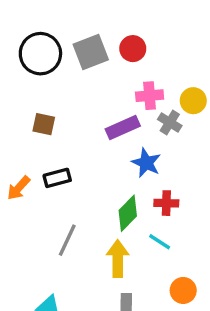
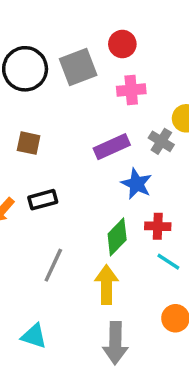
red circle: (133, 49) -> (122, 44), moved
pink cross: (150, 96) -> (131, 90), moved
cyan line: (160, 242) -> (168, 262), moved

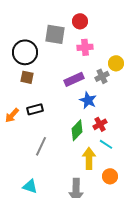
gray square: (78, 67) -> (55, 34), turned 30
black circle: (25, 69) -> (25, 52), moved
gray cross: (161, 141) -> (102, 76), turned 32
red cross: (158, 226) -> (100, 124), turned -32
yellow arrow: (106, 285) -> (89, 158), moved

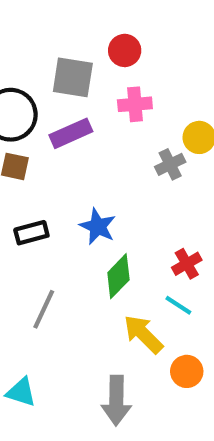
purple rectangle: (74, 79) -> (71, 133), moved
blue star: (88, 100) -> (98, 226), moved
red cross: (100, 124) -> (187, 264), moved
yellow arrow: (89, 158) -> (143, 334), turned -45

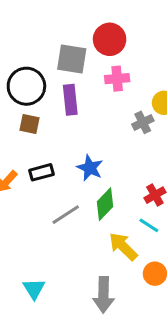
red circle: (125, 50) -> (110, 39), size x1.4
purple rectangle: (71, 133) -> (70, 100), turned -72
gray line: (44, 309) -> (66, 215), moved, turned 32
cyan triangle: (21, 392) -> (34, 289), turned 40

